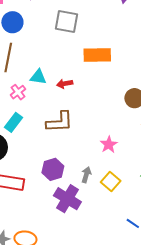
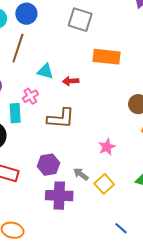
pink cross: (18, 92) -> (30, 96), moved
cyan rectangle: (14, 122) -> (15, 113), turned -48
gray arrow: (86, 175) -> (81, 174), turned -77
purple cross: (67, 199) -> (59, 196), turned -36

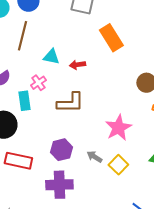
orange rectangle: (107, 57) -> (111, 38), turned 56
pink star: (107, 147) -> (118, 128), size x1.5
purple cross: (59, 196) -> (59, 185), moved

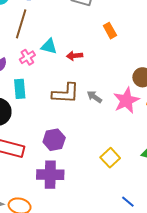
orange rectangle: (111, 38) -> (110, 31), size x0.6
pink cross: (38, 83) -> (27, 57), moved
pink star: (118, 128) -> (126, 100), moved
gray arrow: (94, 157) -> (94, 97), moved

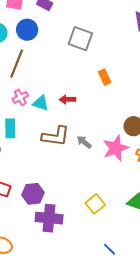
cyan triangle: (49, 46) -> (41, 103), moved
purple hexagon: (54, 140) -> (33, 194), moved
purple cross: (50, 175) -> (49, 218), moved

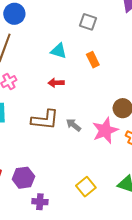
gray square: (80, 39) -> (88, 22), moved, size x0.7
cyan triangle: (41, 103) -> (59, 51), moved
purple cross: (49, 218) -> (40, 202), size x0.6

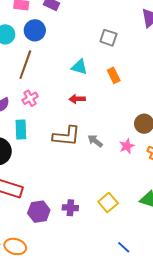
pink star: (105, 130) -> (127, 146), size x0.6
purple hexagon: (23, 178) -> (39, 212), moved
purple cross: (40, 202) -> (70, 208), moved

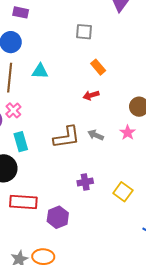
cyan triangle: (79, 67) -> (40, 71), moved
pink cross: (30, 98) -> (13, 110), moved
red arrow: (77, 99) -> (91, 95), moved
purple cross: (70, 208) -> (85, 182), moved

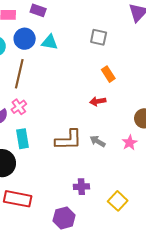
cyan triangle: (40, 71) -> (50, 42), moved
purple hexagon: (58, 217) -> (64, 218), moved

